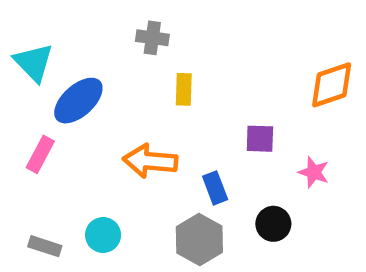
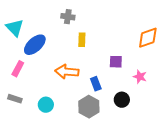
gray rectangle: (45, 246) -> (15, 99), moved

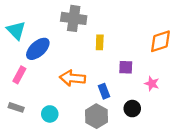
gray cross: (68, 17) -> (74, 18), size x1.6
yellow rectangle: (82, 40) -> (100, 42), moved

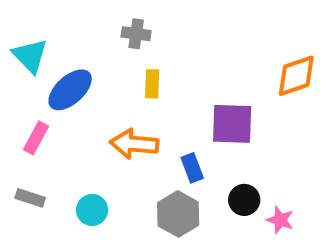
gray cross: (74, 18) -> (136, 34), size x0.6
yellow rectangle: (100, 42) -> (152, 84), moved
purple square: (126, 67) -> (232, 124), size x1.6
pink star: (152, 84) -> (280, 220), moved

